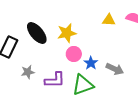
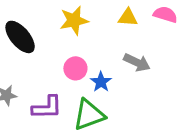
yellow star: (67, 33) -> (74, 20), moved
gray arrow: (115, 69) -> (137, 62), moved

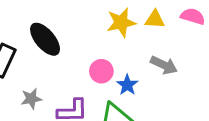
yellow star: (74, 20) -> (121, 22), moved

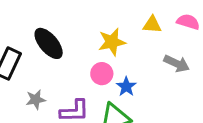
yellow star: (121, 22) -> (112, 42), moved
gray arrow: (164, 65) -> (177, 64), moved

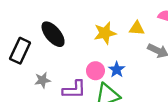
yellow triangle: (152, 25) -> (137, 28), moved
pink circle: (102, 74) -> (95, 71), moved

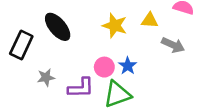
yellow star: (105, 33) -> (115, 26), turned 30

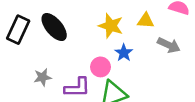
black rectangle: (21, 45) -> (18, 30), moved
blue star: (128, 66) -> (124, 53), moved

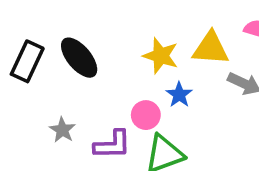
yellow triangle: (146, 21) -> (211, 48), size x1.5
gray star: (43, 77) -> (62, 130), turned -30

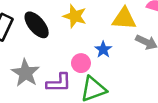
yellow star: (161, 56) -> (75, 16), moved
gray star: (62, 130) -> (25, 73), size x1.6

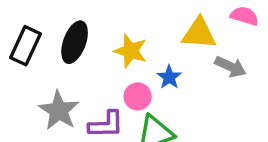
yellow star: (75, 16) -> (131, 51), moved
black ellipse: (37, 25) -> (75, 42), turned 60

